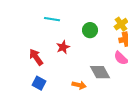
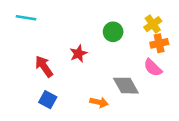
cyan line: (52, 19) -> (26, 18), moved

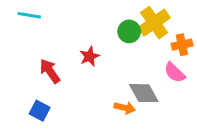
yellow cross: (153, 24) -> (154, 23), moved, size x1.5
blue square: (48, 100) -> (40, 111), moved
orange arrow: (99, 102) -> (125, 108), moved

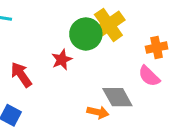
yellow cross: (154, 23) -> (108, 25), moved
green circle: (129, 31) -> (86, 34), moved, size x1.4

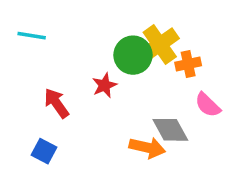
orange cross: (157, 48) -> (188, 64), moved
orange arrow: (98, 112) -> (147, 148), size x1.4

